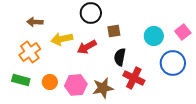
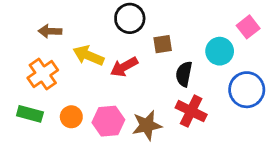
pink square: (183, 32) -> (248, 27), moved
yellow arrow: (62, 39) -> (88, 55), turned 35
black semicircle: (120, 57) -> (184, 74), moved

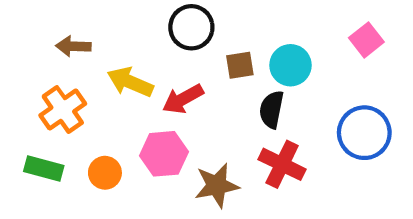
cyan circle: (220, 51) -> (290, 65), moved
pink hexagon: (108, 121) -> (164, 154), moved

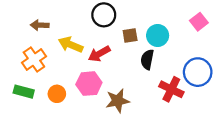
red cross: (282, 164) -> (171, 89), moved

